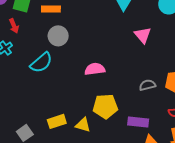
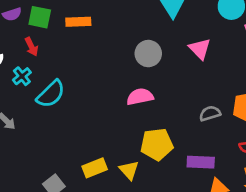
gray circle: (58, 36) -> (148, 54), moved
cyan semicircle: (41, 63) -> (51, 94), moved
yellow triangle: (83, 125) -> (129, 170), turned 35

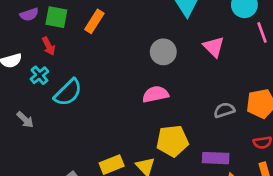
orange rectangle: (78, 22) -> (94, 21), turned -55

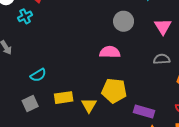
cyan semicircle: (68, 92) -> (38, 75), moved, size x0.7
gray semicircle: (224, 110) -> (162, 59), moved

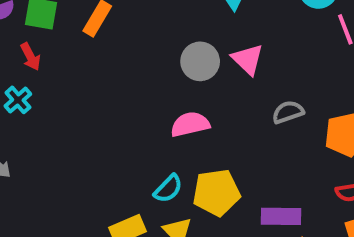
pink triangle: (163, 27) -> (248, 59), moved
cyan semicircle: (38, 75) -> (168, 189), moved

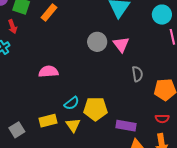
gray semicircle: (288, 112) -> (137, 74), turned 91
pink semicircle: (190, 124) -> (48, 72), moved

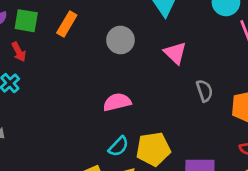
gray circle: (97, 42) -> (120, 40), moved
pink semicircle: (48, 72) -> (117, 102), moved

